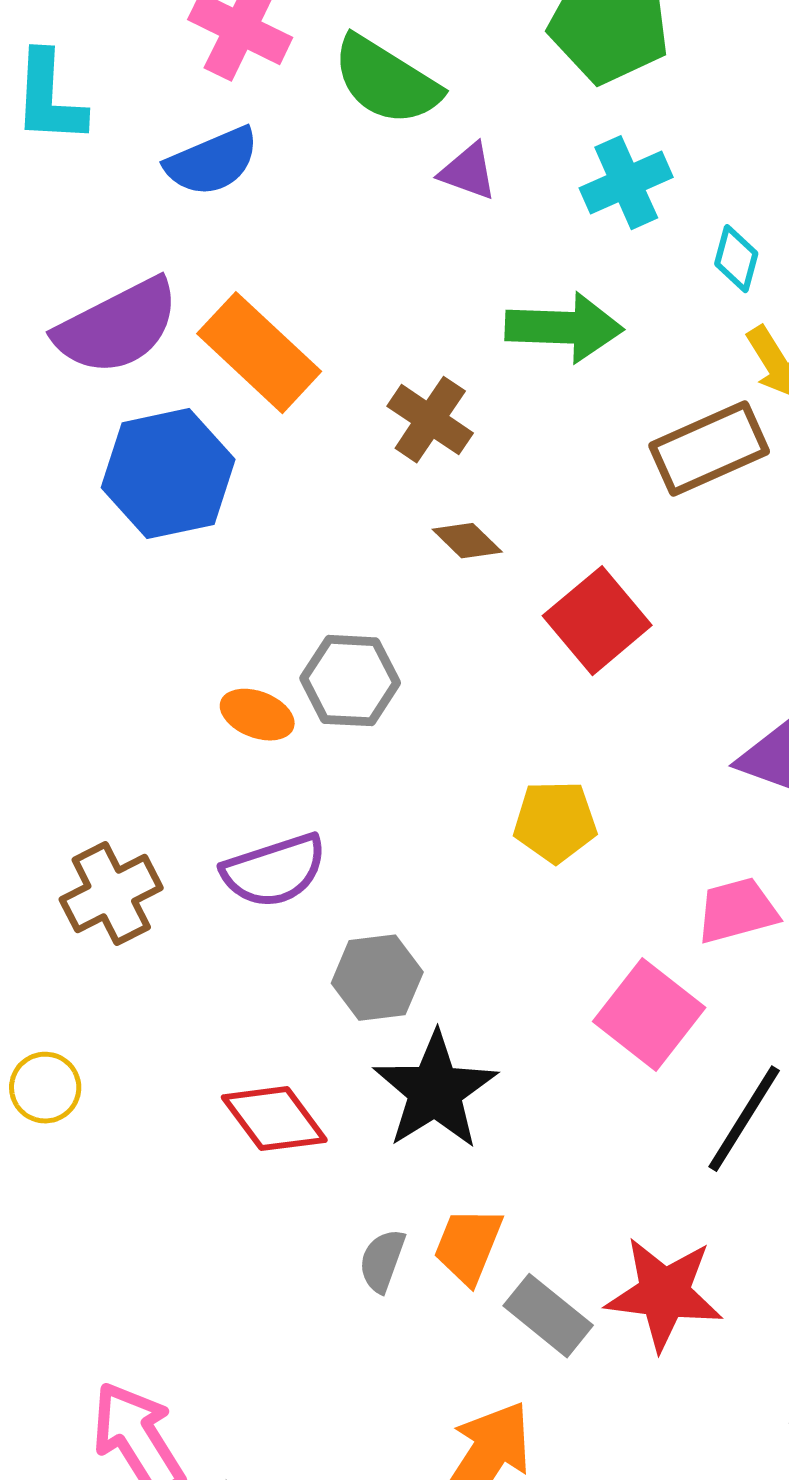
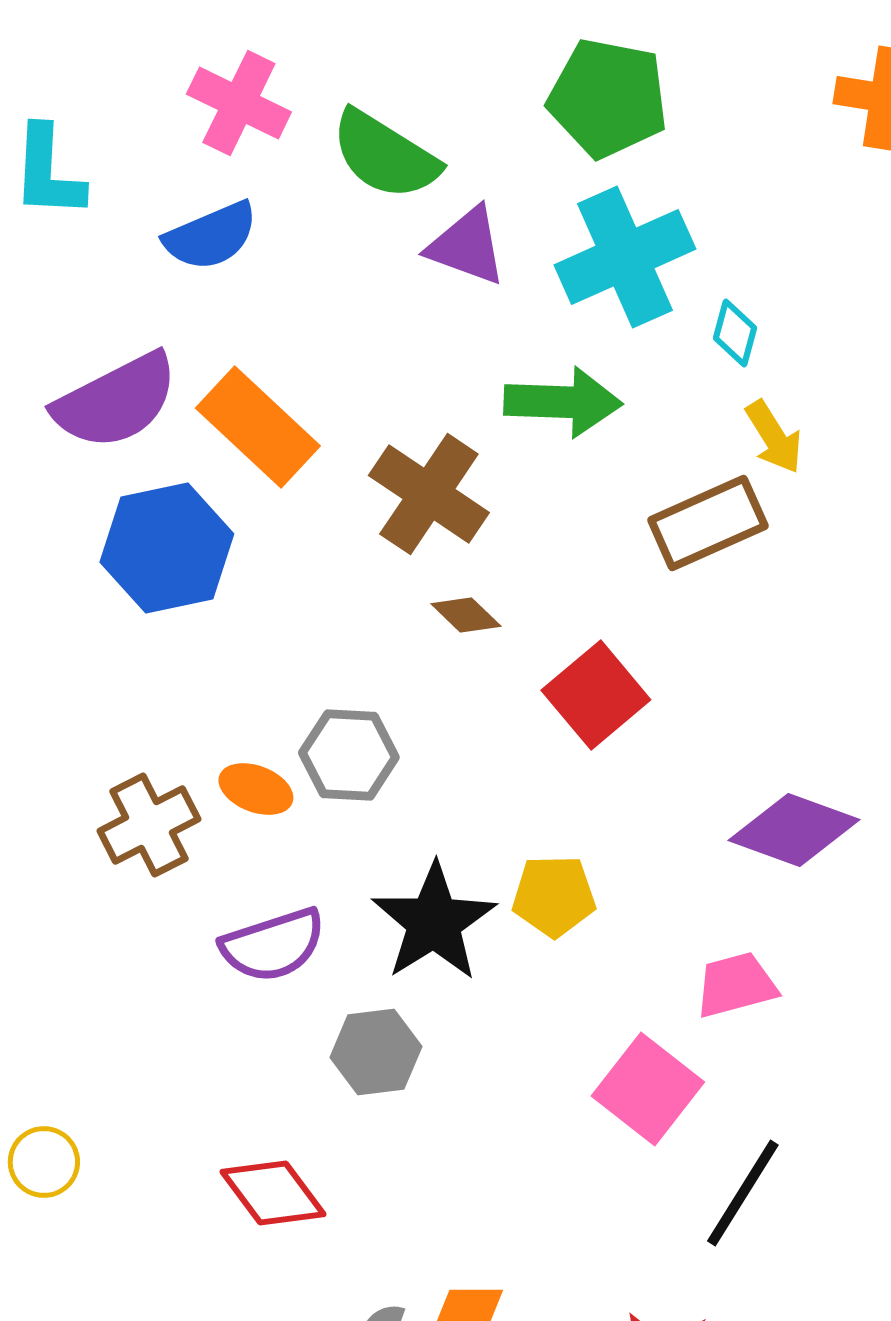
purple triangle: (468, 172) -> (467, 246), size x1.4
cyan cross: (626, 183) -> (625, 257), size x1.5
brown cross: (430, 420) -> (429, 494), size x1.4
brown cross: (111, 894) -> (149, 825), moved
black star: (435, 1091) -> (434, 922), moved

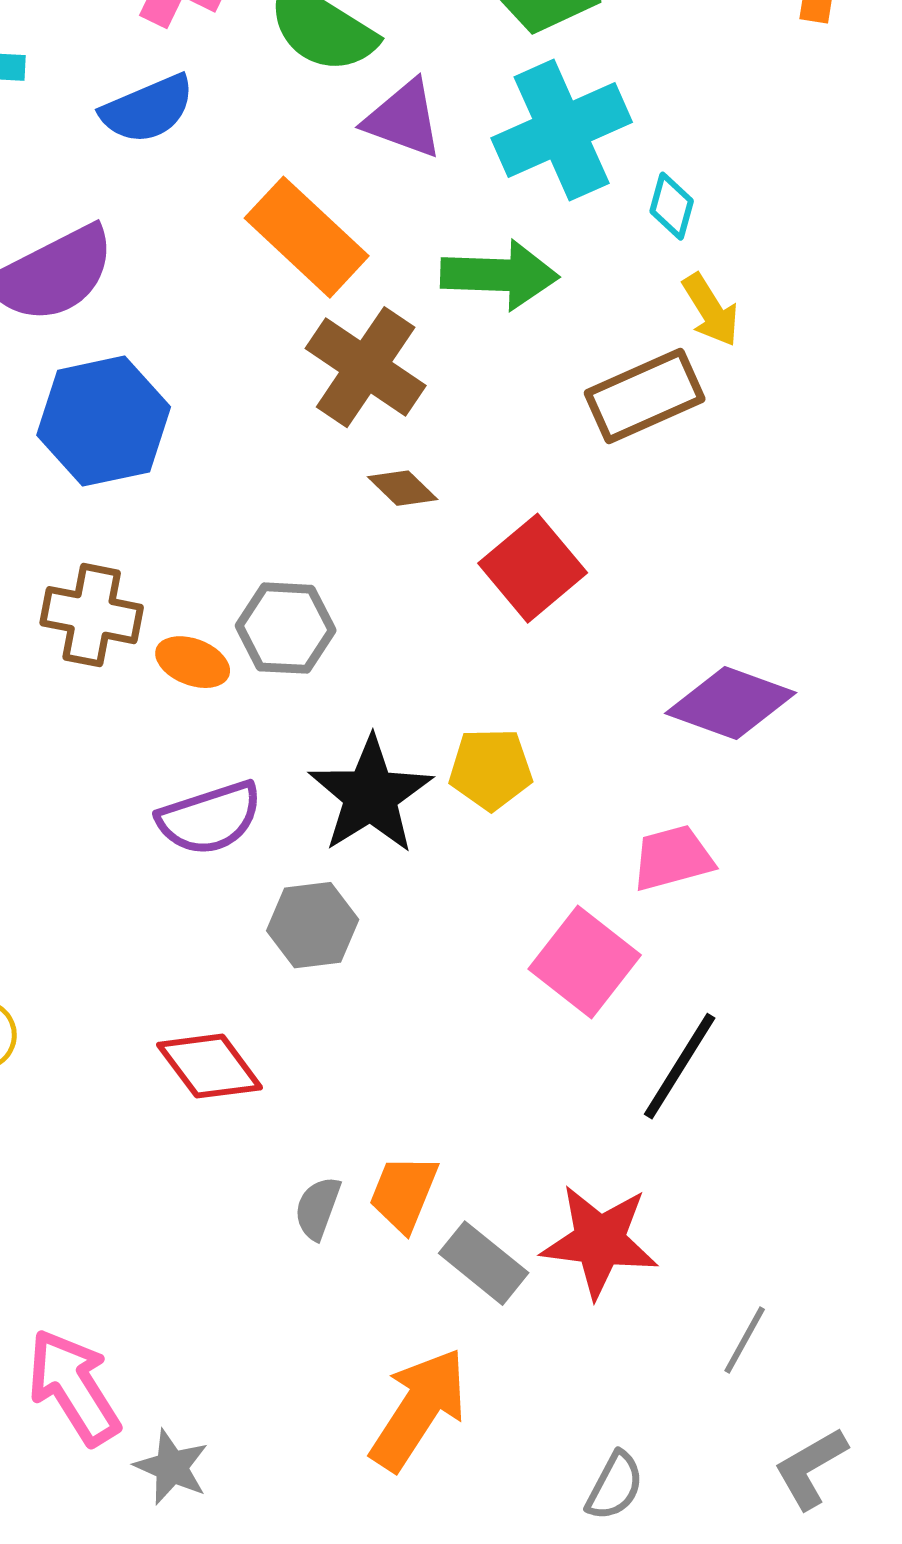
orange rectangle: (258, 427) -> (307, 237), moved
brown cross: (149, 825) -> (92, 615), moved, turned 38

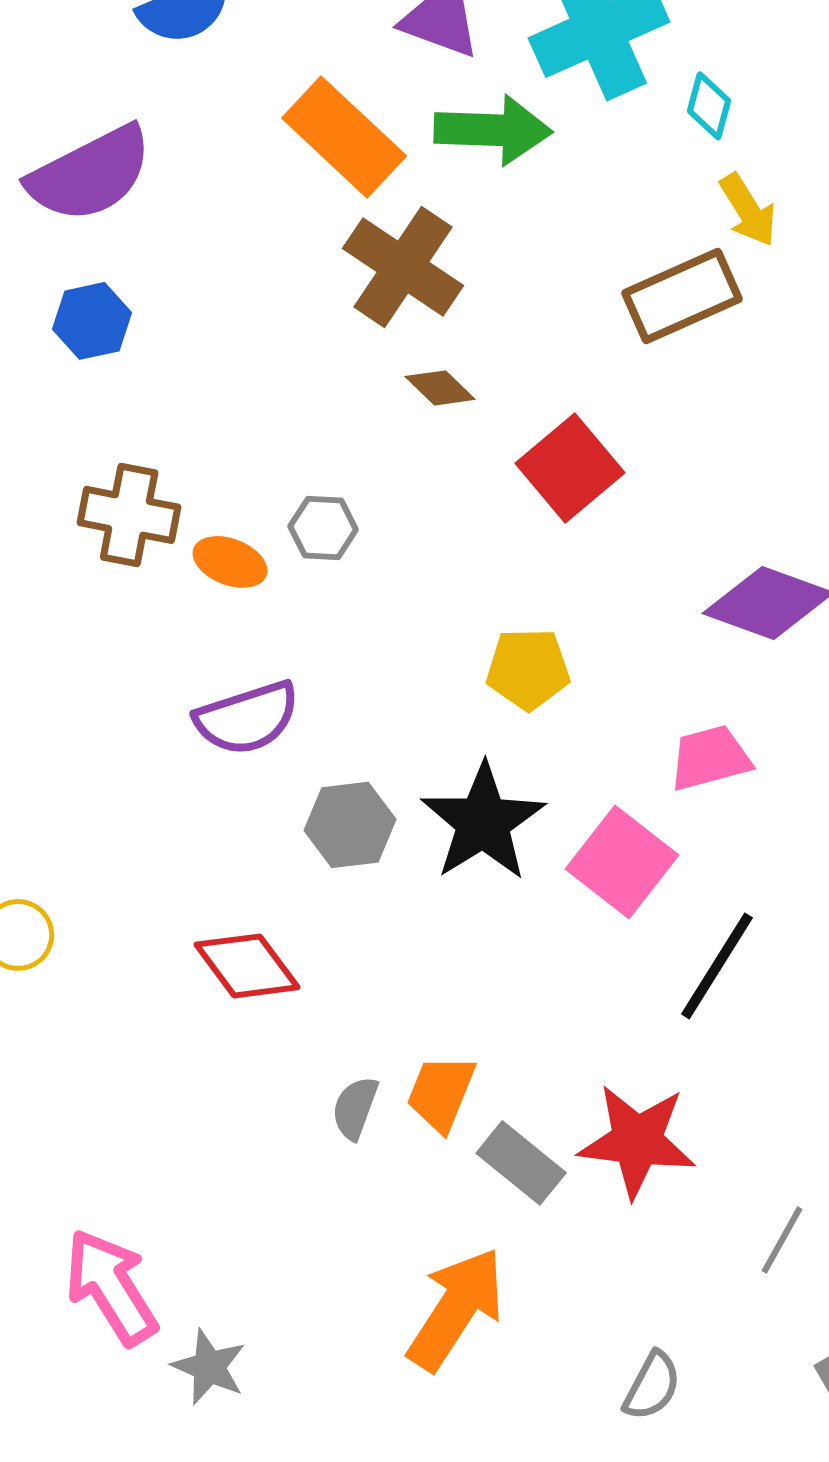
green arrow: (500, 275) -> (493, 130), moved
blue hexagon: (104, 421) -> (92, 321), moved, size x0.6
gray hexagon: (286, 628) -> (323, 528), size x0.7
black star: (371, 795) -> (483, 822), moved

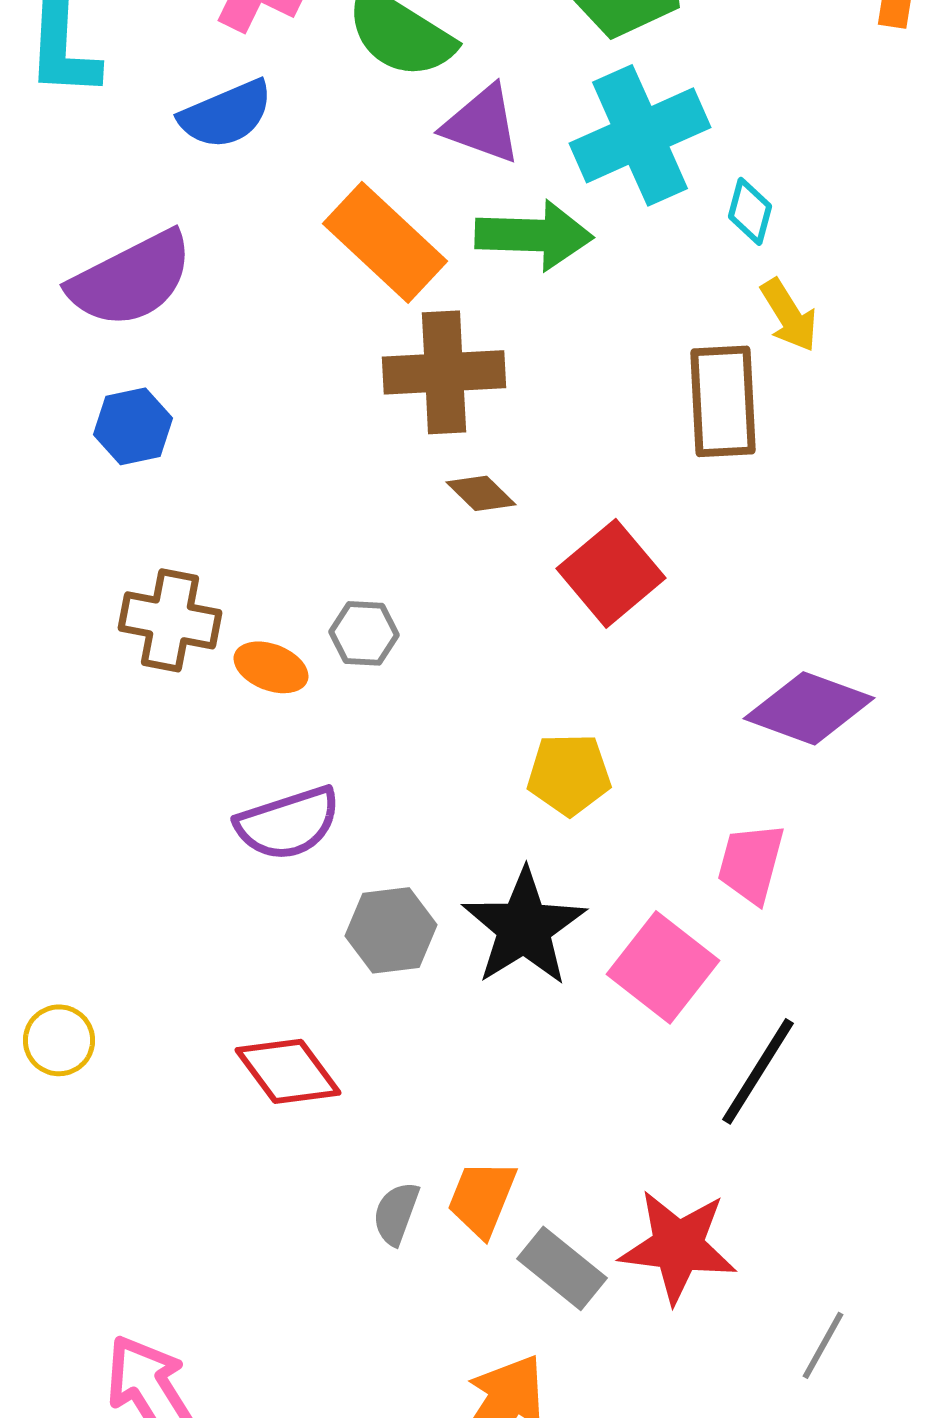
brown cross: (403, 267) -> (444, 372), turned -37
brown rectangle: (682, 296) -> (723, 401), turned -69
pink trapezoid: (710, 758) -> (751, 863), turned -60

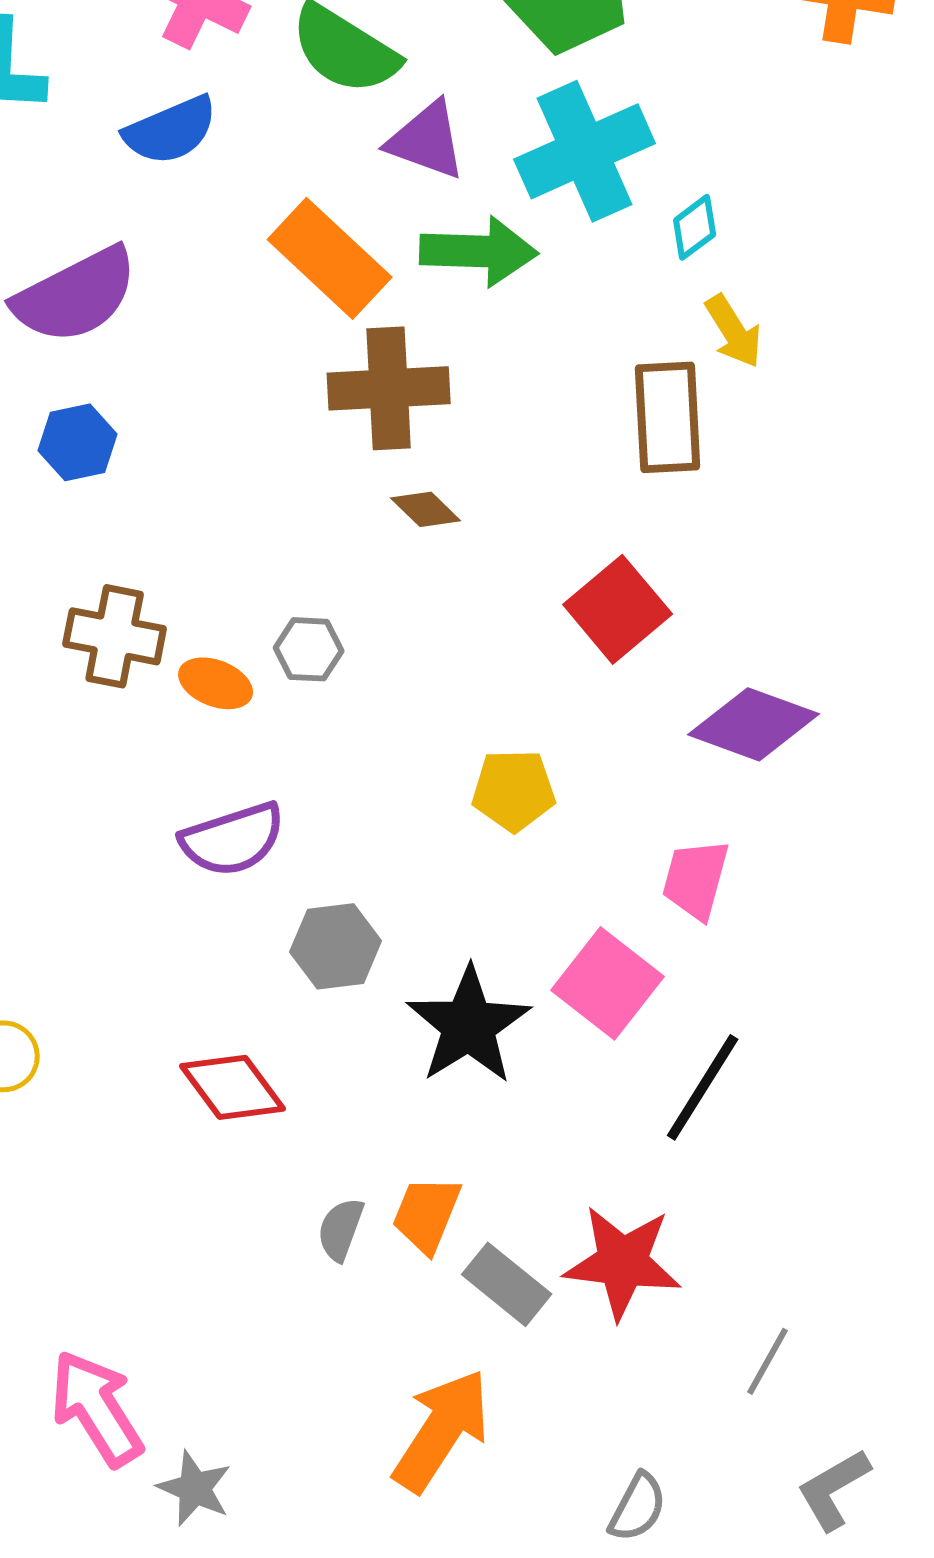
cyan diamond: (750, 211) -> (695, 227), turned 38
red square: (611, 573) -> (618, 609), moved
black star: (524, 927) -> (469, 1025), moved

